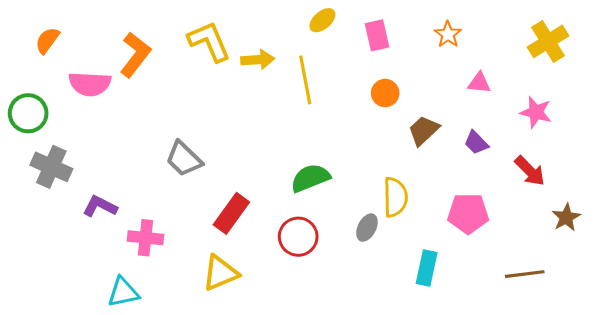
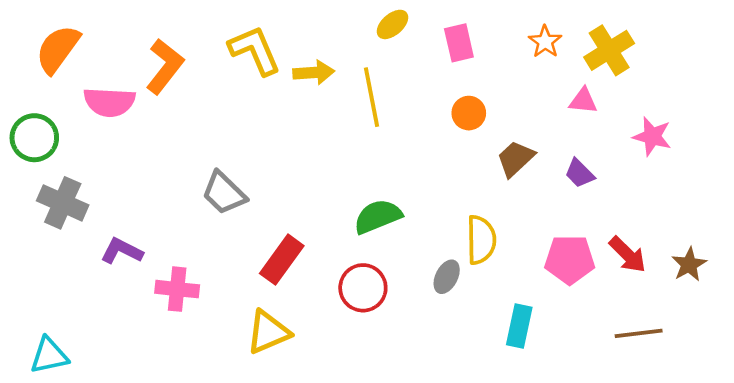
orange semicircle: (47, 40) -> (58, 49), size x1.5
yellow cross: (548, 41) -> (609, 50), moved
red arrow: (530, 171) -> (628, 255), moved
cyan triangle: (123, 292) -> (49, 356), moved

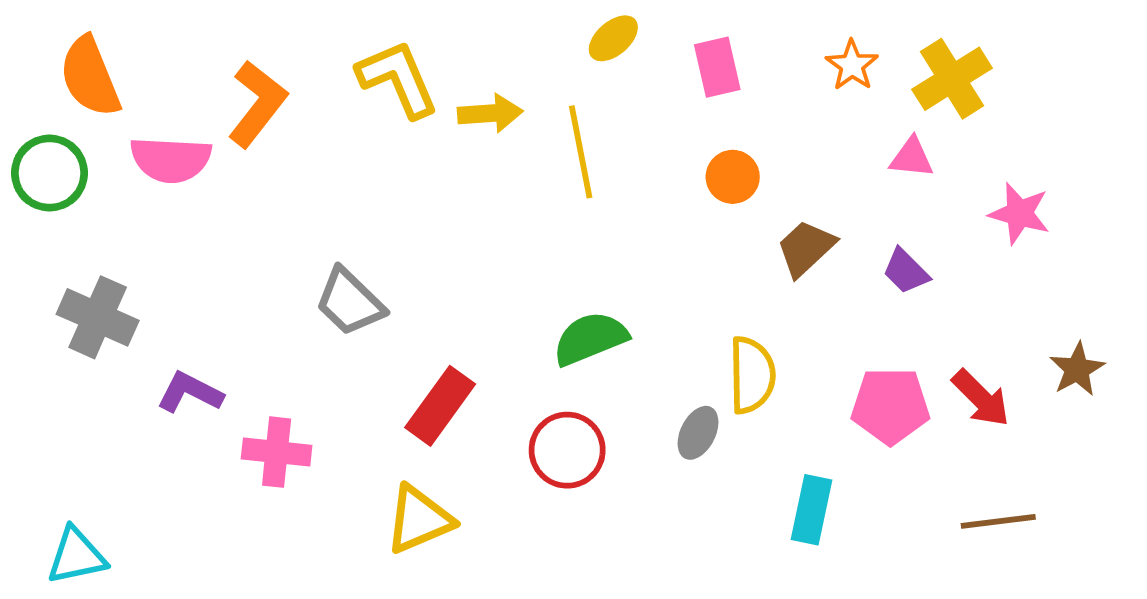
orange semicircle: (58, 49) -> (90, 77), turned -58
green circle: (34, 138) -> (49, 173), moved
brown star: (689, 264) -> (1077, 369), moved

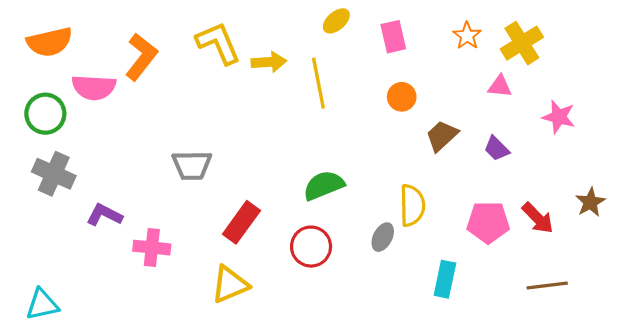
orange semicircle: (90, 77) -> (50, 42), turned -81
green circle: (49, 173) -> (45, 114), moved
gray trapezoid: (350, 302) -> (192, 165), turned -45

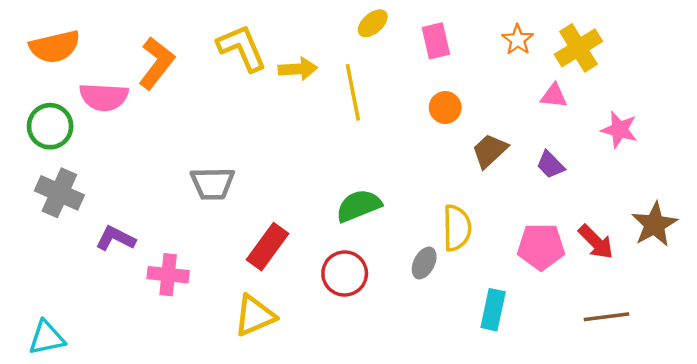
brown star: (590, 202) -> (654, 224), size x1.4

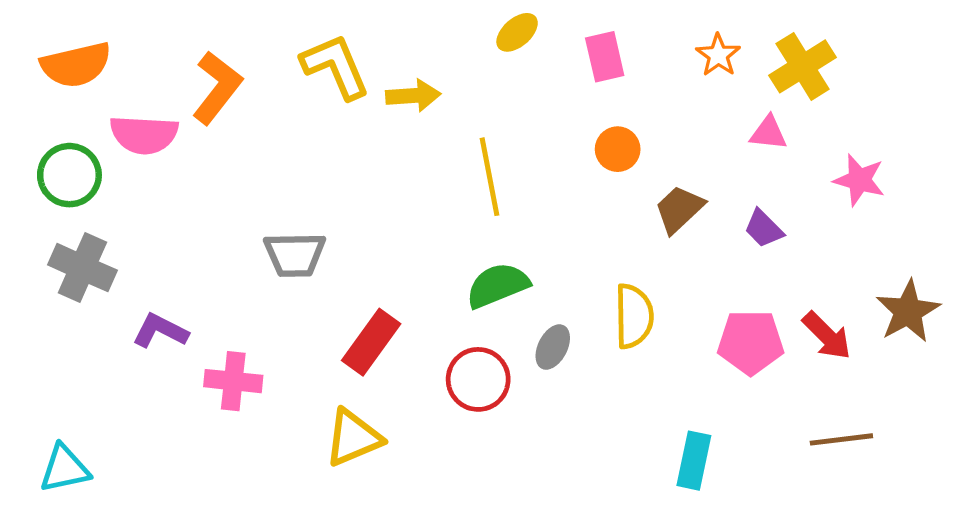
yellow line: (353, 92) -> (490, 177), moved
gray ellipse: (424, 263) -> (553, 347), moved
cyan rectangle: (493, 310) -> (694, 461), moved

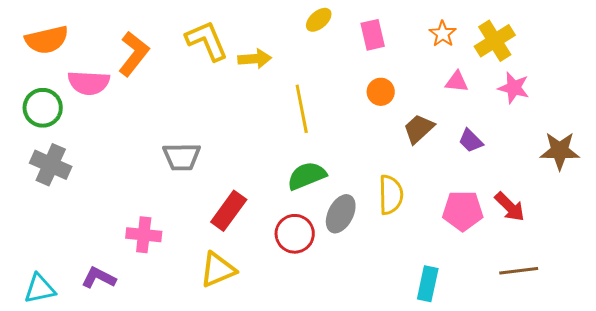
pink triangle: (768, 133) -> (457, 82), moved
pink star: (859, 180) -> (514, 88), moved
brown star: (908, 311) -> (560, 151), moved, turned 30
purple L-shape: (160, 331) -> (99, 278), moved
gray ellipse: (553, 347) -> (341, 214), size x1.4

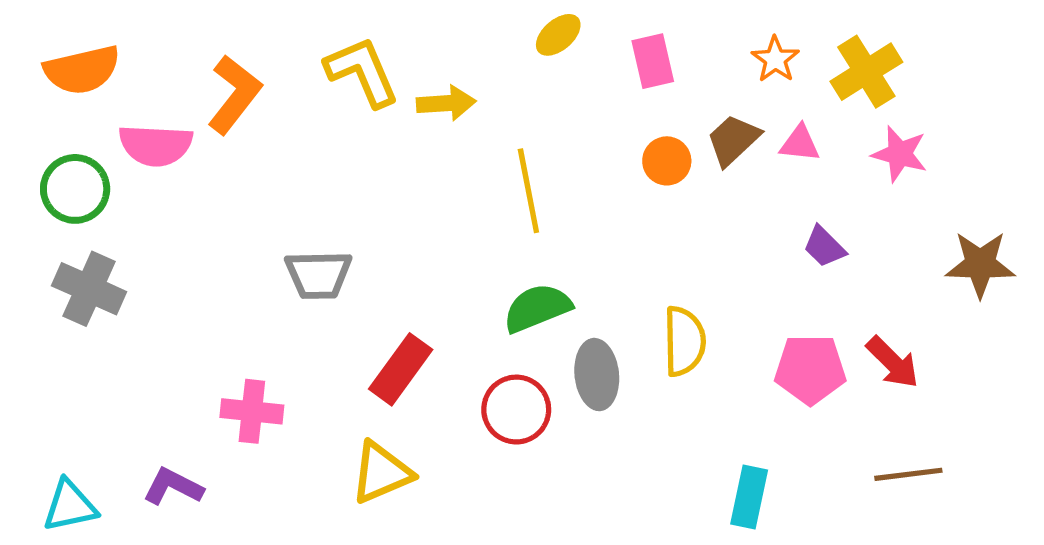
brown trapezoid: (419, 129) -> (733, 140), moved
gray ellipse: (341, 214) -> (597, 375), turned -33

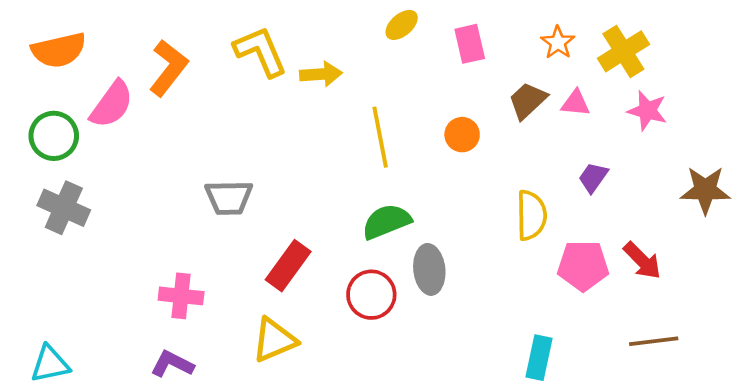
pink semicircle: (156, 145) -> (112, 104), turned -57
orange circle: (667, 161) -> (462, 135), moved
purple trapezoid: (824, 247) -> (593, 177), turned 80
yellow semicircle: (684, 341) -> (531, 215), moved
purple L-shape: (173, 487) -> (172, 364), moved

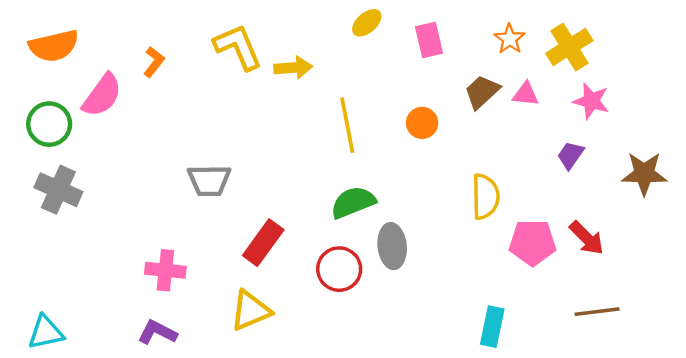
orange L-shape: (168, 68) -> (154, 62), size x0.6
purple trapezoid: (593, 177) -> (571, 155), moved

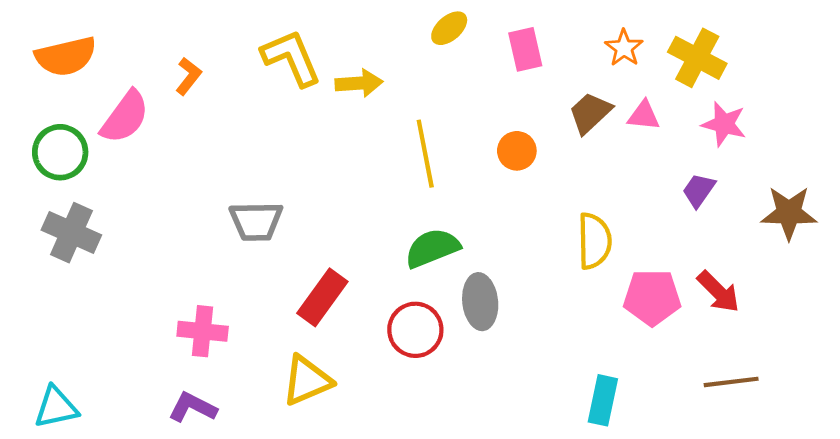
yellow cross: (569, 47) -> (697, 58), turned -30

